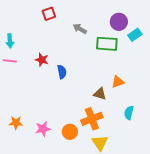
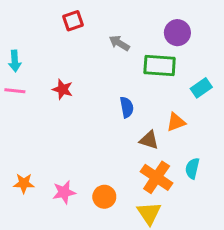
cyan rectangle: (135, 35) -> (201, 88), moved
blue semicircle: (62, 72) -> (127, 107), moved
orange cross: (92, 119) -> (157, 177), moved, turned -35

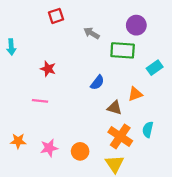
pink line: (15, 91) -> (40, 101), moved
blue semicircle: (127, 107) -> (97, 83), turned 49

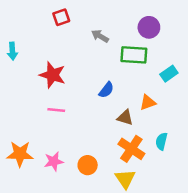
red star: (48, 69) -> (52, 75), size x1.5
pink line: (40, 101) -> (56, 110), moved
orange star: (18, 141) -> (20, 154), size x1.5

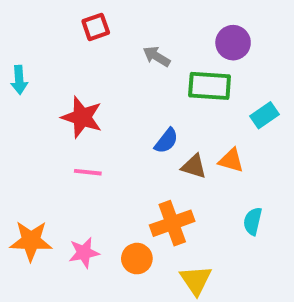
orange triangle: (148, 103) -> (231, 160), turned 36
brown triangle: (125, 118) -> (194, 166), moved
orange cross: (131, 149) -> (172, 223), moved, turned 36

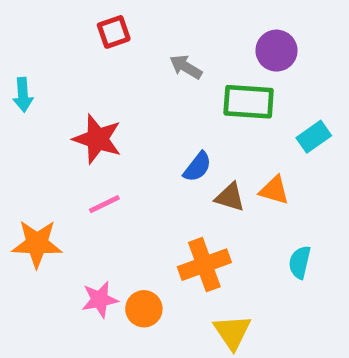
pink line: (88, 172) -> (104, 204), turned -32
orange star: (31, 241) -> (37, 244), moved
orange circle: (137, 259) -> (144, 309), moved

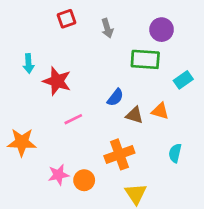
gray arrow: (186, 67) -> (107, 28), moved, turned -138
cyan arrow: (23, 95) -> (29, 63), moved
pink line: (104, 204) -> (73, 119), moved

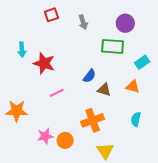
orange triangle: (160, 111) -> (133, 87), moved

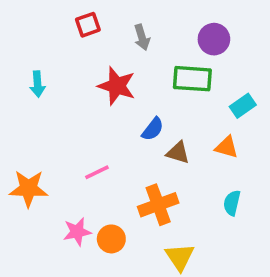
red star: (44, 63) -> (117, 86), moved
pink line: (57, 93) -> (97, 172), moved

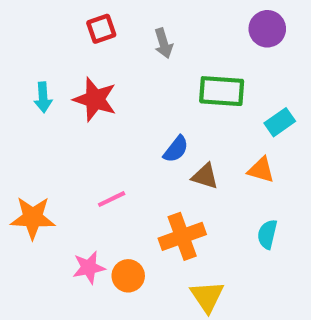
purple circle: (214, 39) -> (267, 29), moved
red star: (117, 86) -> (95, 99), moved

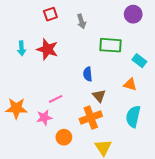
cyan rectangle: (280, 122) -> (139, 61), turned 72
blue semicircle: (176, 149) -> (88, 74), turned 136
brown triangle: (205, 176) -> (99, 96), moved, turned 32
cyan semicircle: (267, 234) -> (133, 117), size x1.5
pink star: (89, 268) -> (44, 118), moved

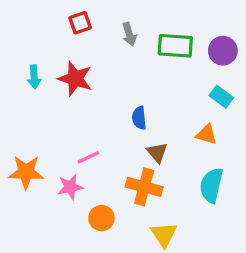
purple circle: (133, 14) -> (223, 51), moved
green rectangle: (110, 45) -> (175, 46), moved
orange cross: (91, 118) -> (144, 187), turned 35

